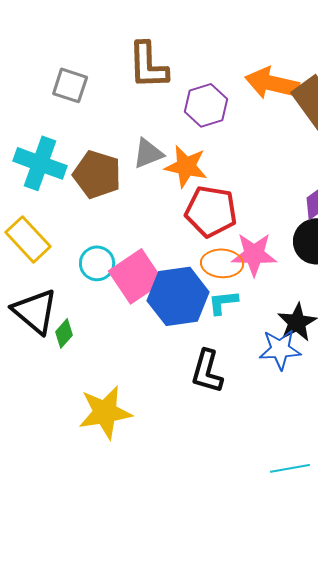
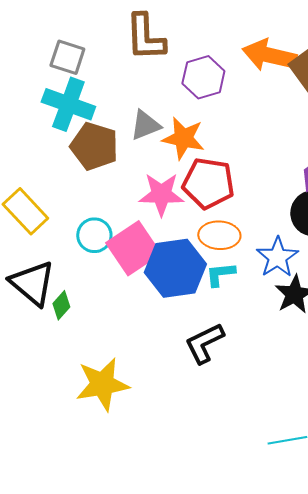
cyan cross: (40, 163) -> (68, 104), moved
pink star: (254, 254) -> (161, 194), moved
blue star: (280, 349) -> (277, 257), moved, turned -30
black L-shape: (207, 371) -> (204, 343), turned 48

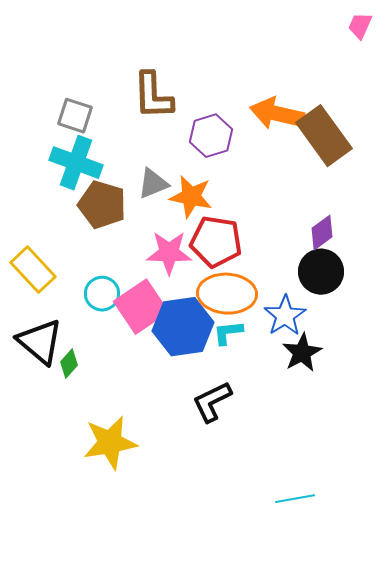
orange ellipse: (219, 235) -> (227, 294), size x1.4

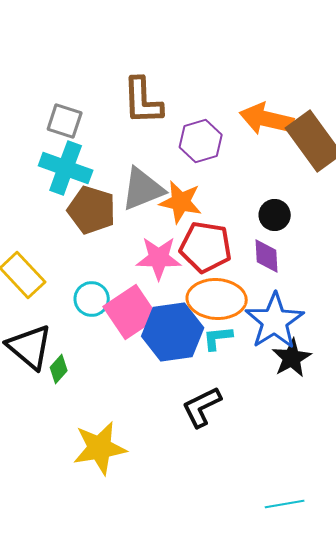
gray triangle: (153, 184) -> (143, 189), size x1.4
purple diamond: (322, 233) -> (267, 256), moved, turned -57
black circle: (321, 272) -> (275, 215), moved, size x0.7
blue star: (285, 316) -> (275, 321), size x1.4

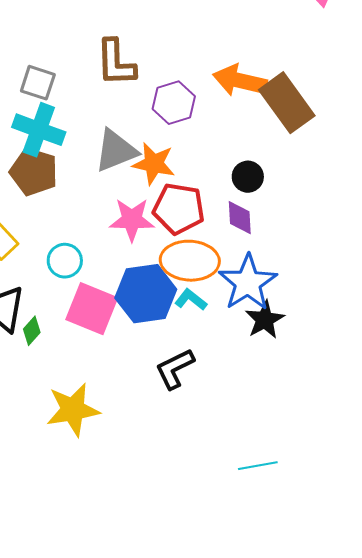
brown pentagon: (92, 210) -> (34, 172), moved
pink square: (131, 312) -> (92, 309), moved, turned -34
cyan L-shape: (218, 338) -> (191, 300), turned 44

